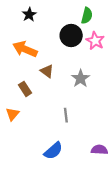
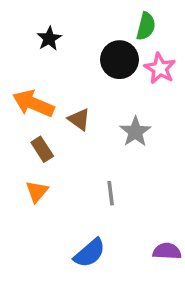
black star: (29, 15) -> (49, 39), moved
orange arrow: (25, 49) -> (33, 104), moved
orange triangle: (12, 114) -> (37, 191), moved

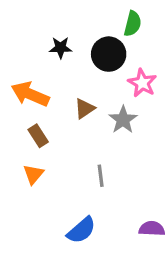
black star: (49, 39) -> (61, 48), moved, turned 30
pink star: (160, 68) -> (142, 83), moved
brown triangle: (79, 119) -> (85, 109), moved, turned 50

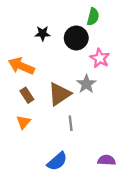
brown triangle: (85, 109) -> (59, 94), moved, size x1.6

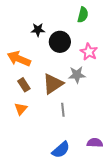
black circle: (76, 38) -> (60, 42), moved
gray star: (86, 84) -> (77, 75), turned 30
blue semicircle: (57, 161) -> (61, 150), moved

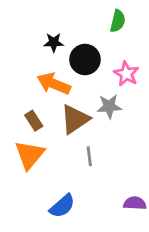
orange arrow: (19, 59) -> (54, 84), moved
orange triangle: (21, 109) -> (29, 155), size x1.6
blue semicircle: (61, 150) -> (62, 206), moved

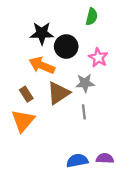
black star: (54, 42) -> (42, 33), size x1.5
gray line: (89, 156) -> (84, 112), moved
blue semicircle: (62, 206) -> (77, 161), moved, turned -150

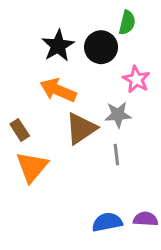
black star: (42, 33) -> (58, 46), turned -30
black circle: (66, 47) -> (101, 47), moved
brown rectangle: (26, 94) -> (20, 130), moved

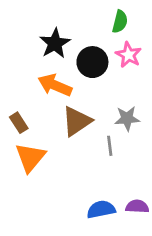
black circle: (101, 47) -> (92, 62), moved
pink star: (136, 79) -> (129, 55), moved
gray star: (118, 115) -> (127, 118), moved

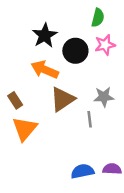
pink star: (129, 55) -> (105, 45), turned 30

